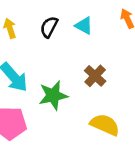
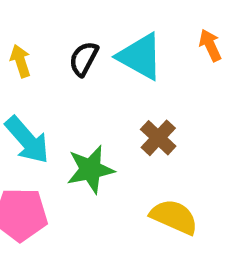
cyan triangle: (84, 26) -> (140, 56), size x1.6

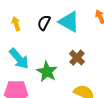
green star: (90, 169) -> (47, 72), turned -30

